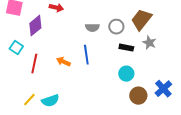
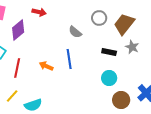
gray circle: (116, 27) -> (99, 18), moved
gray semicircle: (92, 28) -> (75, 32), turned 40
yellow line: (29, 100) -> (12, 96), moved

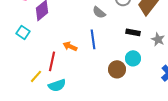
gray star: (132, 47) -> (158, 39), moved
red line: (17, 68) -> (52, 61), moved
brown circle: (121, 100) -> (117, 69), moved

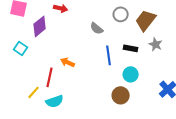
blue line: (93, 39) -> (109, 55), moved
gray star: (158, 39) -> (156, 44), moved
brown circle: (117, 69) -> (121, 95), moved

